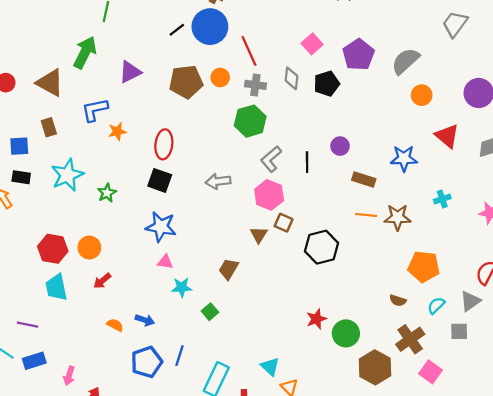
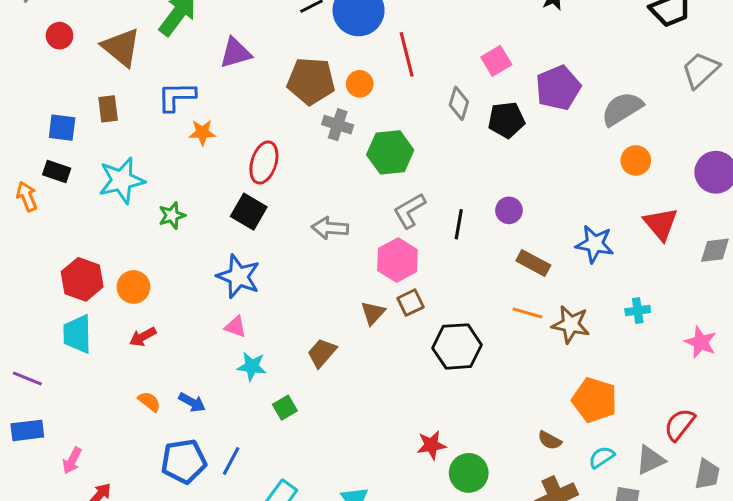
gray cross: (255, 85) -> (338, 125), moved
brown square: (284, 223) -> (410, 303), turned 30

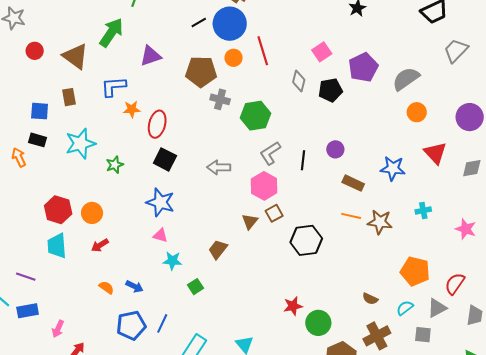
orange circle: (360, 84) -> (234, 58), moved
red ellipse: (264, 162) -> (157, 124), moved
orange pentagon: (595, 400) -> (415, 271), moved

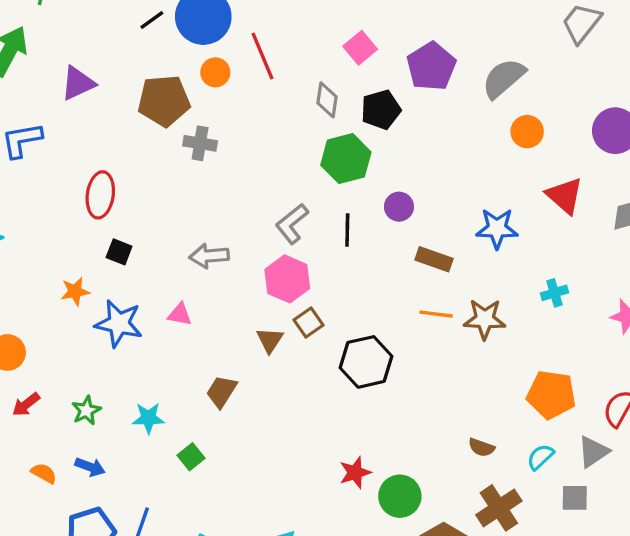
orange star: (132, 109) -> (75, 291), moved
green hexagon: (256, 116) -> (346, 159), moved
black square: (165, 159) -> (119, 252), size x0.7
green star: (115, 165) -> (86, 410), moved
pink triangle: (160, 235) -> (180, 314), moved

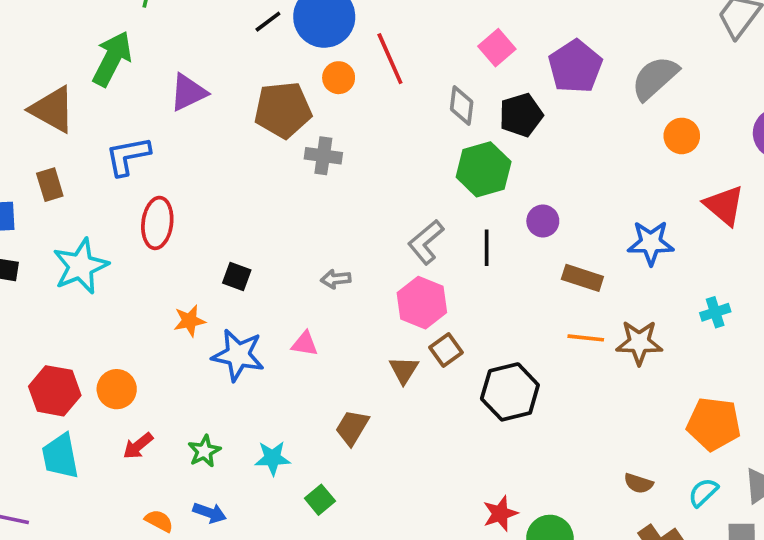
red ellipse: (100, 195) -> (157, 223), moved
gray arrow: (209, 256) -> (336, 279), size x0.7

